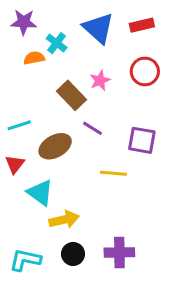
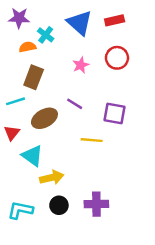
brown rectangle: (72, 95) -> (34, 77), moved, turned 65

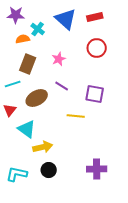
pink star: (81, 65) -> (59, 59), moved
purple cross: (96, 204) -> (97, 169), moved

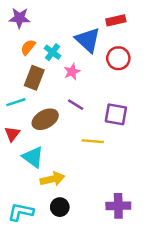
blue triangle: (66, 19) -> (88, 40), moved
cyan cross: (38, 29) -> (52, 52), moved
orange semicircle: (23, 39) -> (28, 47), turned -40

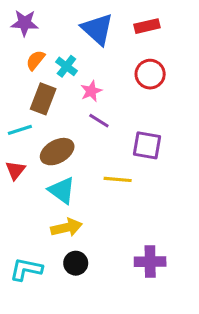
blue triangle: (88, 40) -> (97, 29), moved
purple line: (76, 105) -> (99, 121), moved
cyan triangle: (33, 157) -> (62, 190), moved

